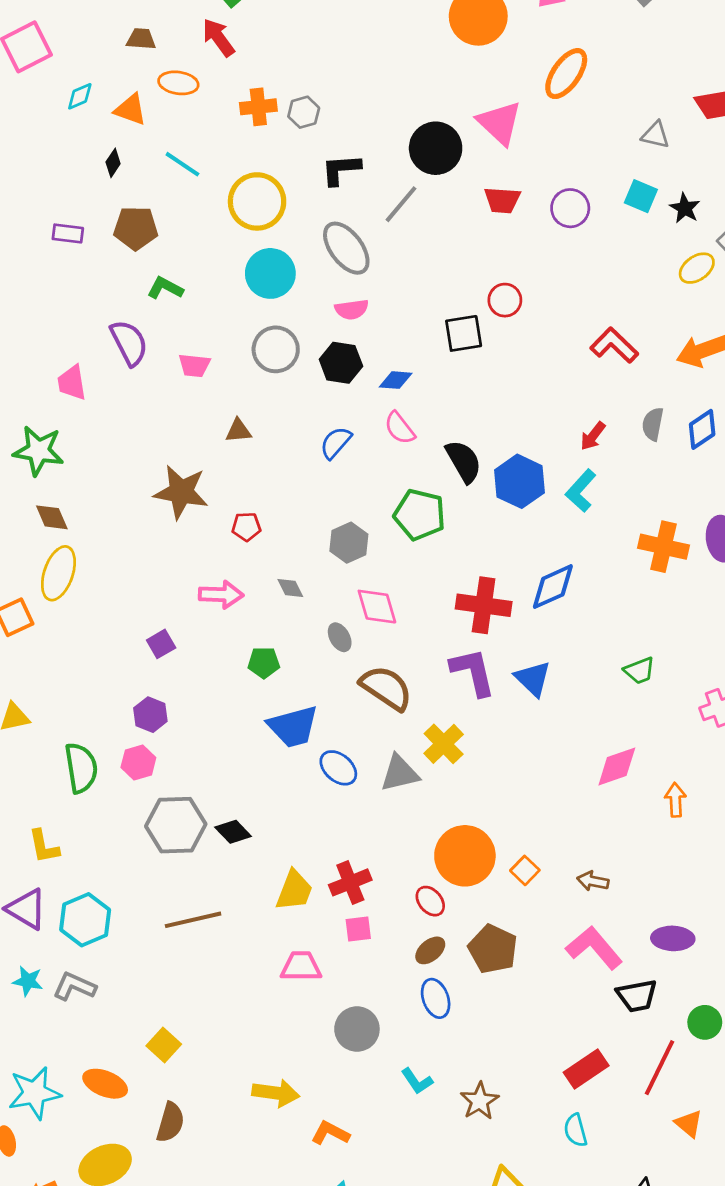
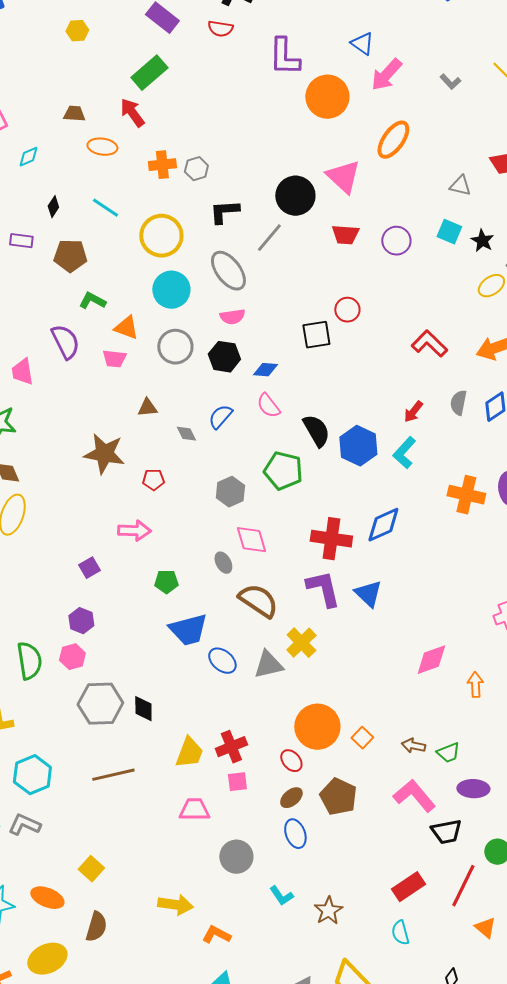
orange triangle: (130, 110) -> (126, 328), moved
purple rectangle: (68, 233) -> (21, 241), moved
gray diamond: (290, 588) -> (186, 434), moved
green trapezoid: (639, 671) -> (448, 753), moved
black diamond: (233, 832) -> (143, 709), turned 44

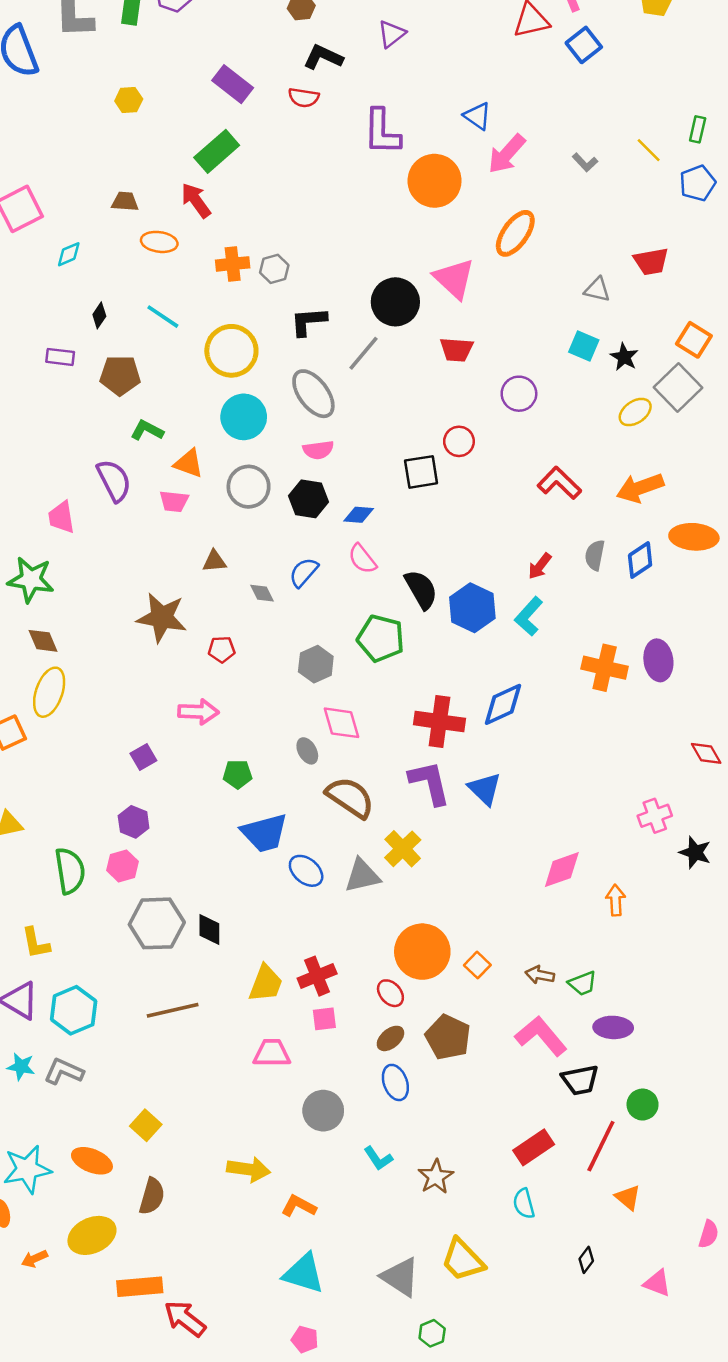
purple circle: (396, 241) -> (519, 394), moved

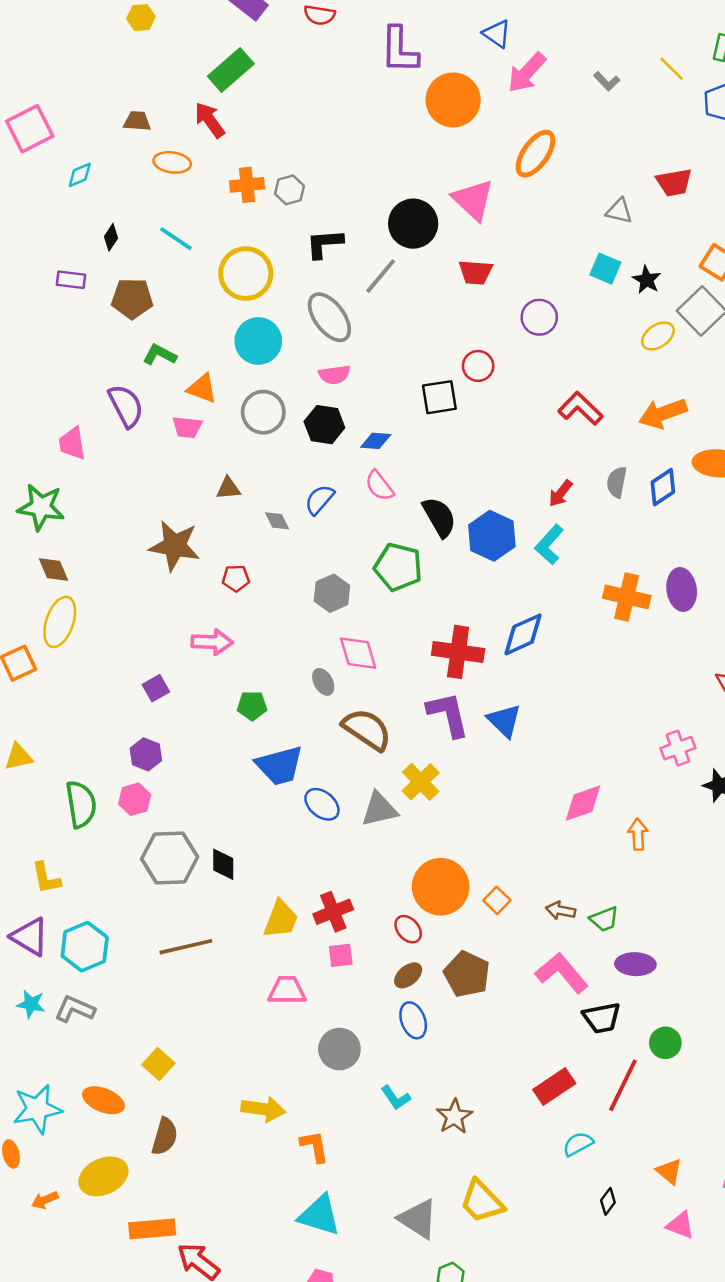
orange triangle: (628, 1197) -> (669, 1171), moved
cyan semicircle: (524, 1204) -> (578, 1144), moved, turned 76
orange L-shape: (299, 1206) -> (314, 1146), turned 52

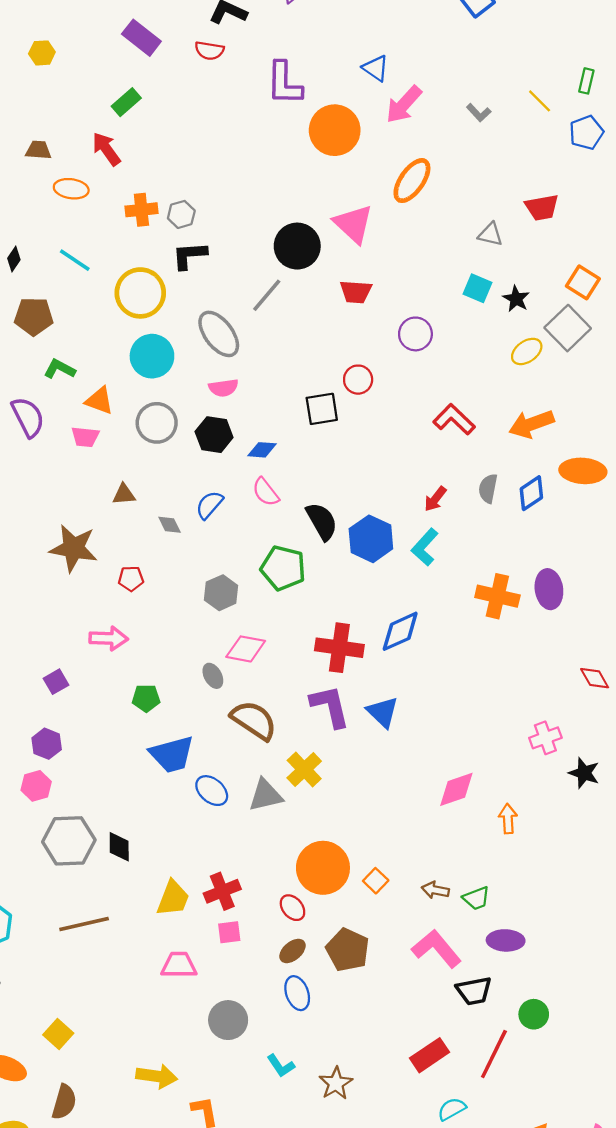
green rectangle: (231, 70) -> (126, 102), size x0.7
black L-shape: (324, 244) -> (189, 255), moved
pink diamond: (358, 653) -> (246, 649), turned -63

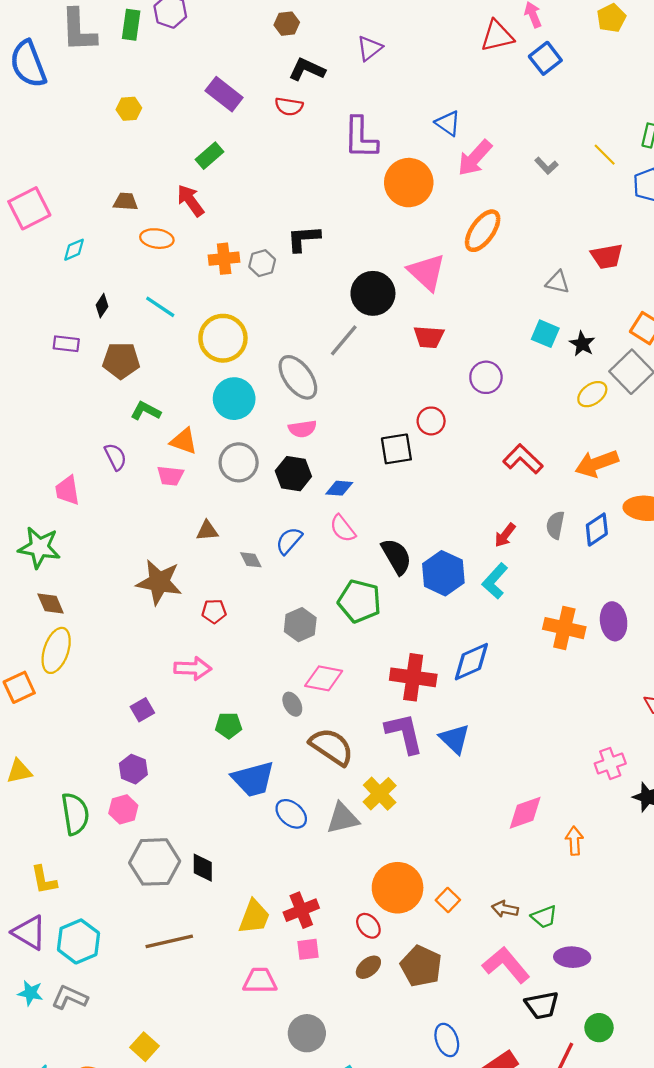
black L-shape: (189, 255) -> (304, 239), moved
purple semicircle: (28, 417) -> (115, 457), size x0.7
blue ellipse: (297, 993) -> (447, 1040), moved

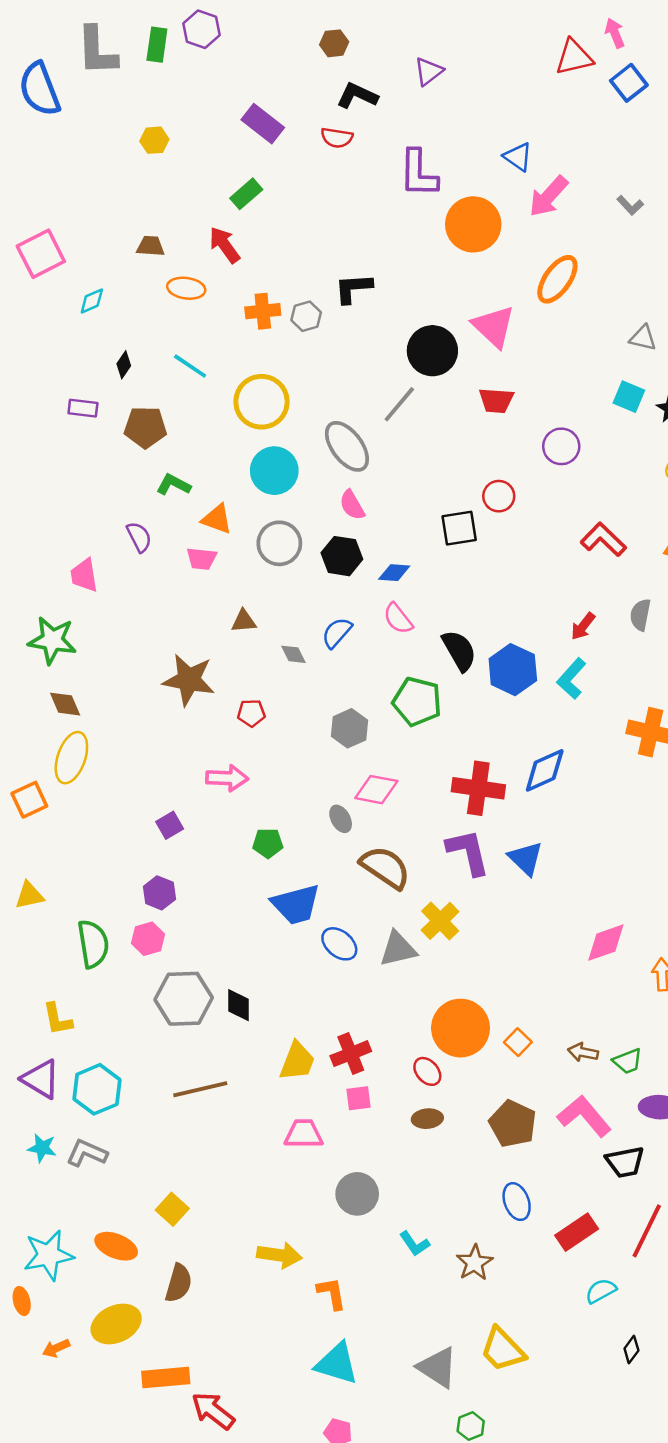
pink semicircle: (302, 429) -> (352, 505), turned 68
brown pentagon: (421, 966) -> (513, 1124), moved
brown ellipse: (368, 967) -> (427, 1119), turned 35

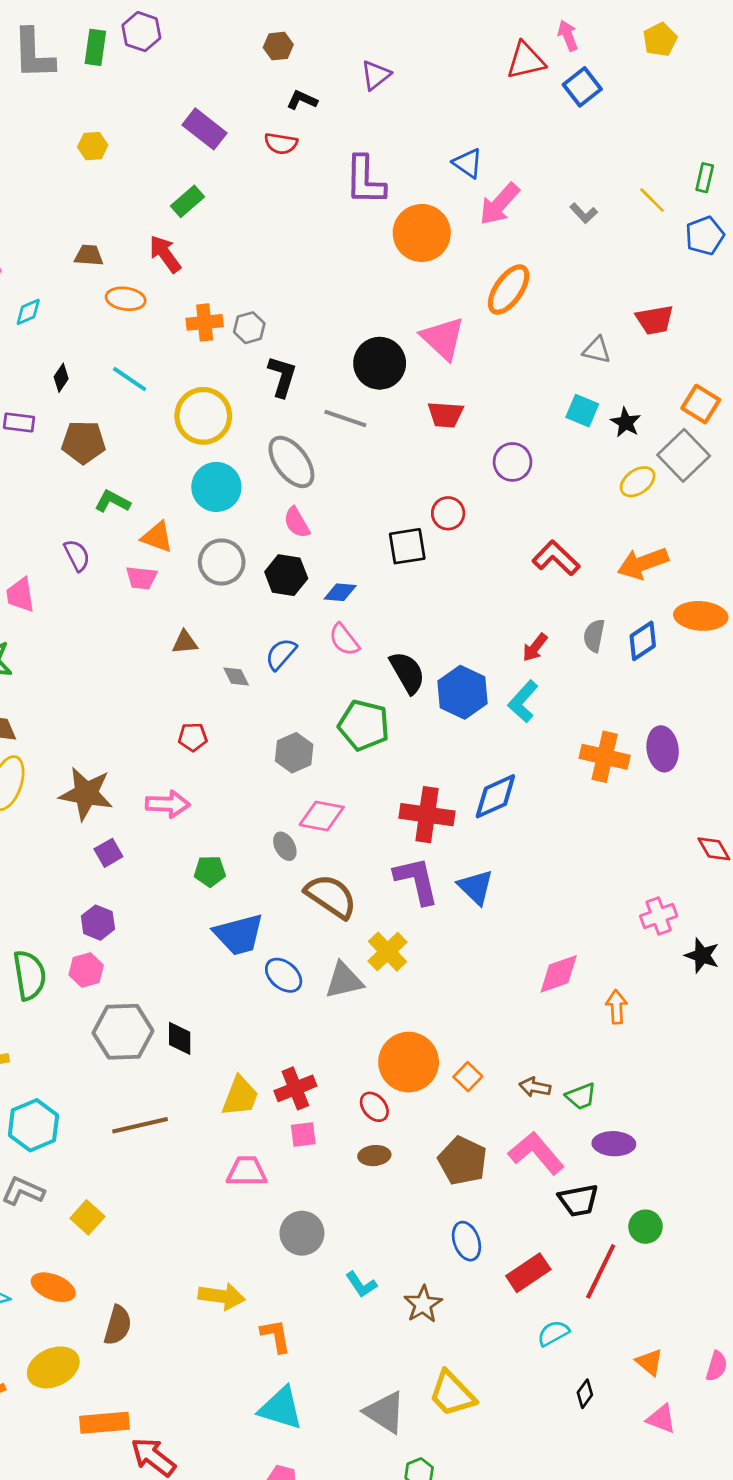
black L-shape: (357, 96) -> (302, 100), size x0.7
black L-shape: (353, 288) -> (282, 376), moved, turned 111
gray line: (399, 404) -> (345, 419), turned 69
brown star: (189, 680) -> (86, 794), moved
yellow square: (172, 1209) -> (87, 1217), moved

